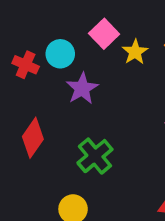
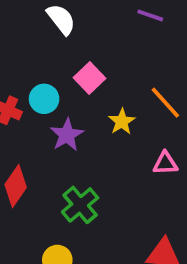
yellow star: (135, 52) -> (122, 122), moved

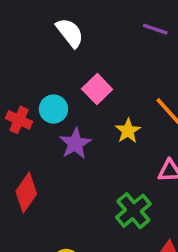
green cross: (80, 205) -> (133, 211), moved

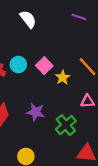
pink square: (97, 89) -> (44, 66), moved
purple star: (75, 144) -> (36, 112), moved, turned -30

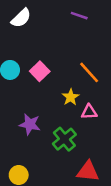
white semicircle: (28, 19) -> (21, 18), turned 84
yellow star: (63, 77) -> (71, 97), moved

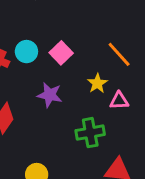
purple star: (30, 124) -> (50, 95), moved
green cross: (64, 139) -> (90, 133), turned 30

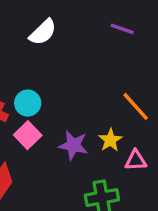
pink square: (61, 53) -> (28, 135), moved
purple star: (50, 95) -> (73, 145), moved

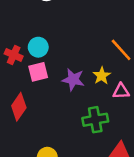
pink square: (28, 135) -> (38, 72), turned 30

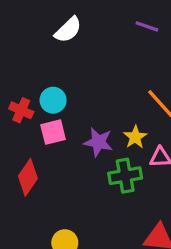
green cross: (95, 120) -> (125, 176), moved

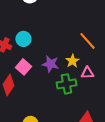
pink square: (53, 132) -> (23, 67), moved, turned -35

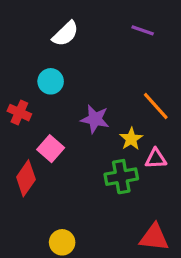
cyan circle: (23, 39) -> (51, 81), moved
purple star: (50, 64) -> (95, 119), moved

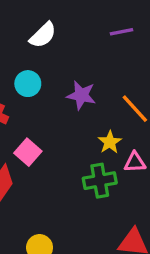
purple line: (143, 30) -> (121, 32), turned -30
purple star: (95, 119) -> (81, 95), moved

